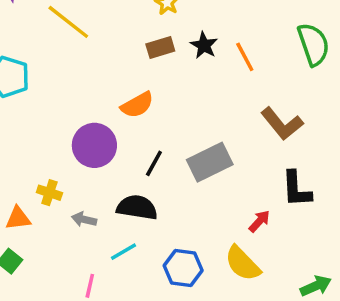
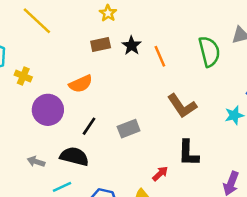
gray rectangle: (210, 162) -> (129, 129), size x0.7
yellow cross: (49, 193) -> (23, 76), moved

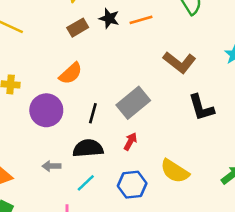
orange line: (160, 56) -> (141, 20), turned -65
gray rectangle: (129, 129) -> (133, 103), size x1.4
red arrow: (160, 174) -> (130, 141), moved

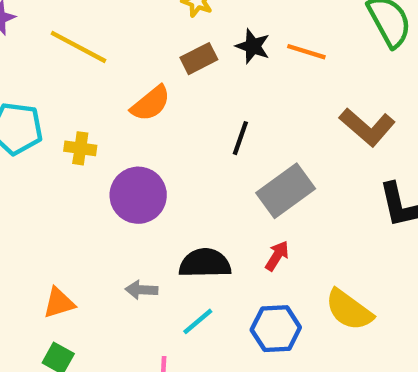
orange line: (141, 20) -> (306, 52), turned 30
orange semicircle: (71, 73) -> (151, 103), moved
black line: (93, 113) -> (240, 138), moved

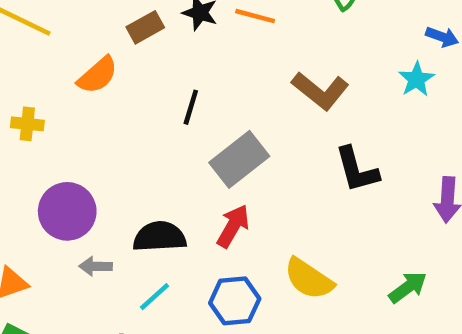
purple circle: (138, 195) -> (67, 211), moved
red arrow: (277, 256) -> (233, 226), size x1.4

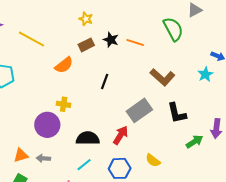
yellow cross: (27, 124) -> (64, 104), moved
gray rectangle: (239, 159) -> (139, 110), moved
gray arrow: (96, 266) -> (43, 158), moved
yellow semicircle: (309, 279) -> (153, 160), size x0.7
green arrow: (408, 287) -> (194, 142), moved

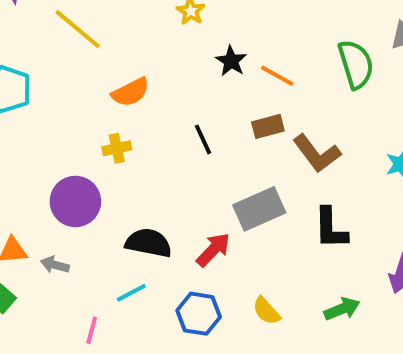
brown rectangle: (86, 45) -> (268, 126), moved
black line: (105, 81) -> (203, 139), turned -56
yellow cross: (64, 104) -> (117, 148), moved, turned -32
green arrow: (194, 142) -> (342, 309), moved

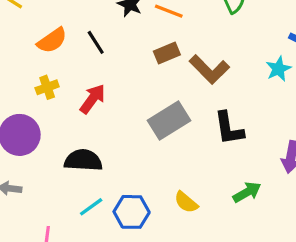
black line: (203, 139) -> (96, 42), moved
red arrow: (213, 250) -> (93, 99), moved
cyan line: (131, 293) -> (91, 207), moved

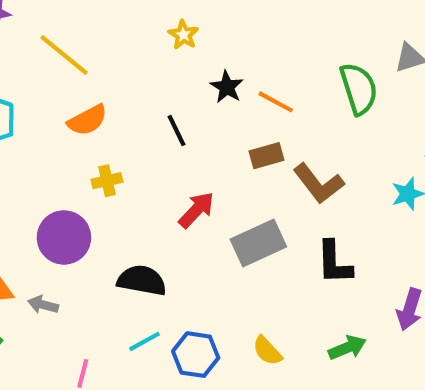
orange semicircle: (52, 40) -> (87, 120), moved
red arrow: (93, 99) -> (196, 210), moved

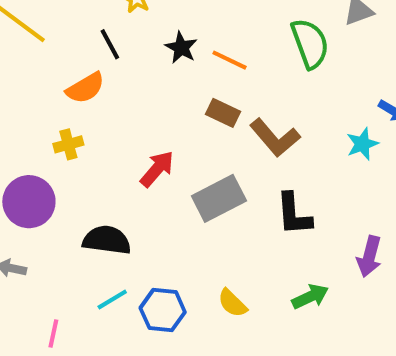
orange semicircle: (87, 120) -> (85, 88), moved
black line: (177, 131) -> (110, 44), moved
brown rectangle: (267, 156) -> (223, 113), turned 44

